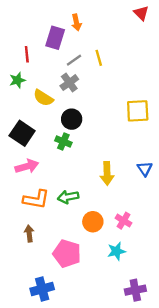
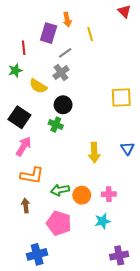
yellow line: (99, 58) -> (90, 34), moved
pink arrow: (27, 166) -> (24, 146), turned -42
green arrow: (68, 197) -> (60, 190), moved
pink cross: (124, 221) -> (109, 194), turned -32

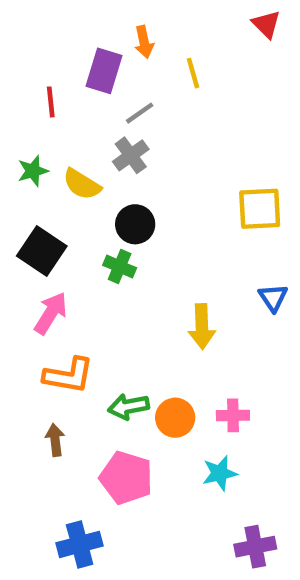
green star: (15, 70) -> (33, 171), moved
blue triangle: (127, 148) -> (273, 298), moved

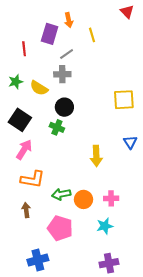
gray cross: (131, 155) -> (62, 74), turned 35
purple cross: (255, 547) -> (109, 263), moved

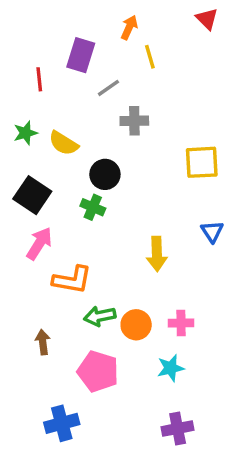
orange arrow: (69, 20) -> (129, 27), moved, turned -144
gray cross: (62, 74) -> (134, 121), moved
orange L-shape: (33, 179) -> (72, 280), moved

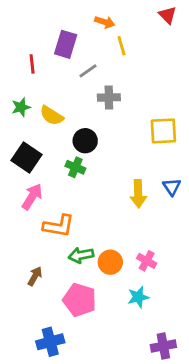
orange arrow: (129, 27) -> (105, 22), turned 84
yellow arrow: (157, 254) -> (138, 194), moved
pink cross: (181, 323) -> (147, 261), turned 30
brown arrow: (43, 342) -> (35, 276), turned 36
purple cross: (178, 429) -> (163, 346), moved

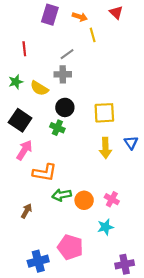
red triangle: (168, 15) -> (116, 12), moved
purple rectangle: (66, 44) -> (50, 15), moved
gray cross: (109, 97) -> (63, 74), moved
yellow square: (163, 131) -> (104, 113), moved
pink pentagon: (80, 300) -> (70, 247), moved

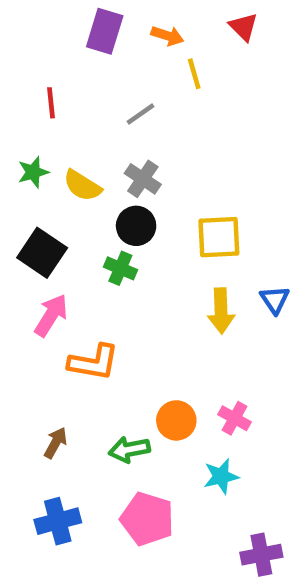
gray cross: (63, 74) -> (143, 179), moved, turned 35
green arrow: (62, 195) -> (129, 450), moved
blue cross: (38, 261) -> (58, 521), moved

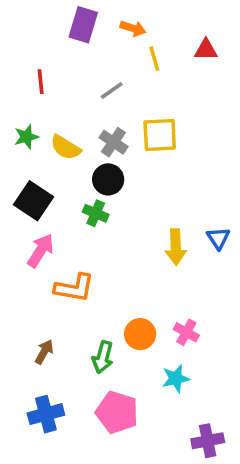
red triangle: (243, 27) -> (206, 50), moved, turned -45
yellow square: (219, 237) -> (160, 135), moved
green arrow: (129, 450) -> (103, 357), turned -64

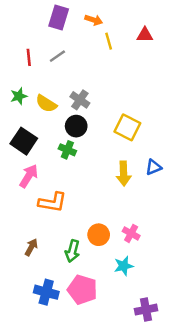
gray line: (112, 91) -> (57, 56), moved
yellow square: (160, 135) -> (127, 127), moved, turned 30
blue triangle: (218, 238) -> (154, 167), turned 42
blue cross: (46, 414) -> (46, 292), moved, turned 30

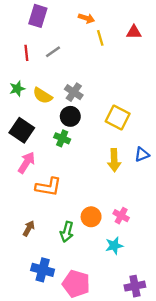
purple rectangle: (59, 17) -> (38, 16), moved
pink pentagon: (82, 290) -> (76, 284), moved

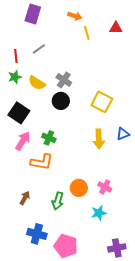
gray line: (53, 52) -> (39, 49), moved
red line: (26, 53) -> (16, 56), moved
green cross: (62, 138) -> (49, 138), moved

